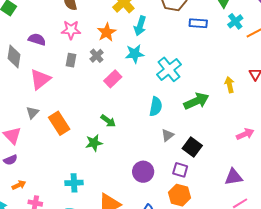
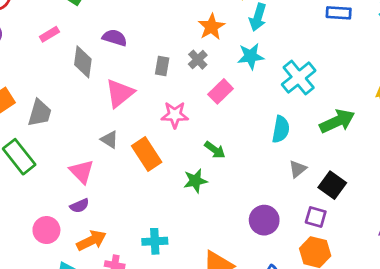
pink star: (71, 30) -> (175, 115), moved
gray triangle: (32, 113) -> (109, 140), turned -40
cyan cross: (74, 183) -> (155, 241), moved
orange arrow: (19, 185) -> (91, 240), size x1.5

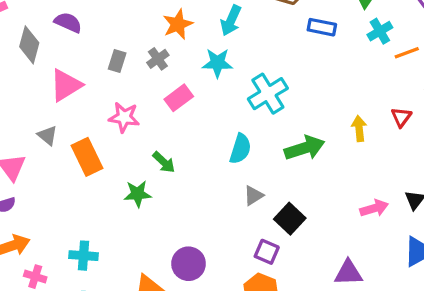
purple circle: (264, 220) -> (189, 264), moved

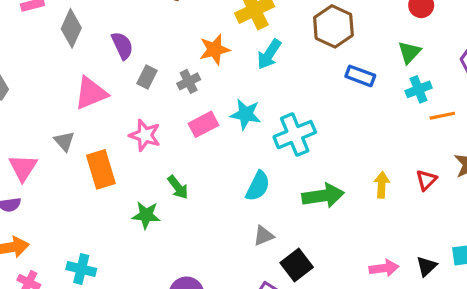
purple semicircle: (68, 22) -> (122, 46), moved, turned 32
gray diamond: (29, 45) -> (71, 28), moved
cyan star: (217, 63) -> (246, 114), moved

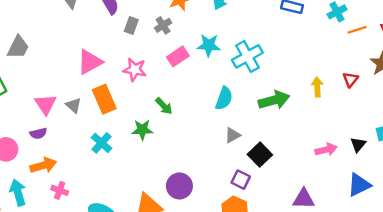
pink triangle: (91, 93) -> (90, 62), moved
gray triangle: (64, 141) -> (74, 105), moved
cyan cross: (81, 269) -> (102, 143), moved, turned 35

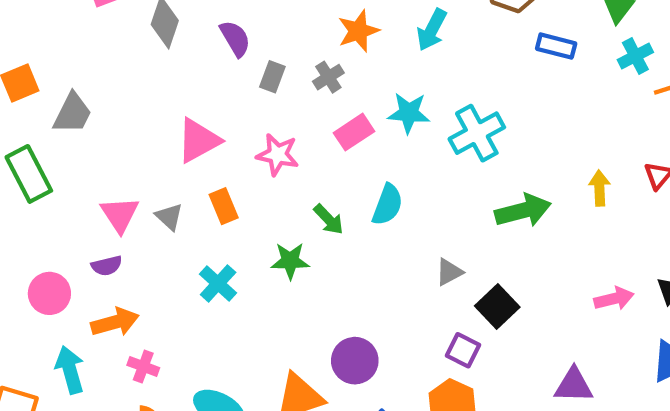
cyan semicircle: (224, 98) -> (387, 205), moved
orange rectangle: (104, 99) -> (224, 206), size x0.7

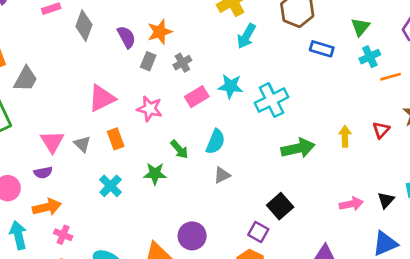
orange star: (358, 31) -> (160, 32), moved
gray triangle: (449, 272) -> (222, 175), moved

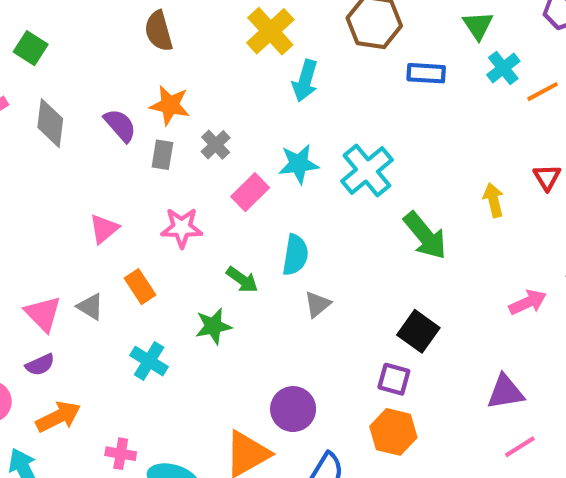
orange star: (160, 32) -> (170, 105), turned -30
pink triangle: (102, 98) -> (104, 229), size x0.7
green arrow: (298, 148) -> (425, 236), turned 76
pink cross: (63, 235) -> (121, 454), moved

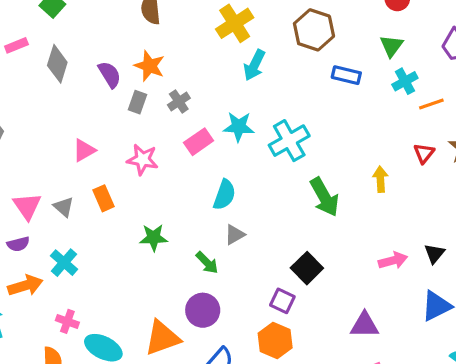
red triangle: (547, 177) -> (424, 153), moved
green arrow: (242, 280) -> (207, 263), moved
cyan cross: (149, 361) -> (64, 263), moved

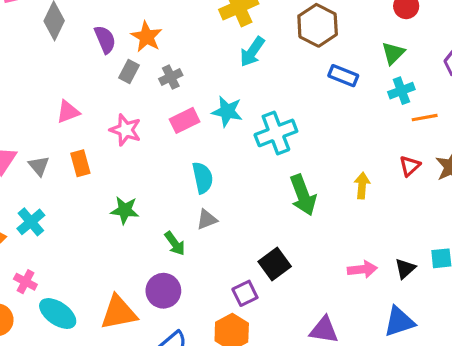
cyan semicircle: (224, 195) -> (203, 178), turned -40
purple square: (282, 301) -> (245, 293), turned 30

